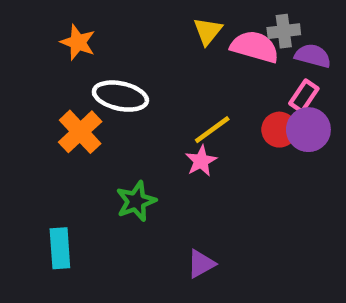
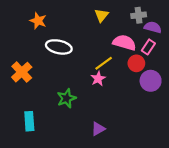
pink semicircle: (255, 47) -> (124, 43), moved
purple circle: (308, 130) -> (151, 81), moved
orange cross: (80, 132) -> (22, 72), moved

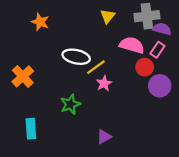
gray cross: (139, 15) -> (147, 16), size x1.5
white ellipse: (59, 47) -> (76, 57), moved
yellow line: (104, 63) -> (96, 67), moved

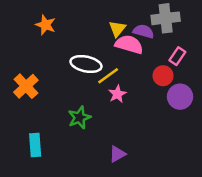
yellow triangle: (107, 16) -> (117, 29), moved
purple semicircle: (162, 29) -> (143, 31), moved
pink semicircle: (132, 45) -> (129, 44), moved

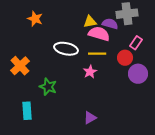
yellow triangle: (117, 29) -> (90, 22), turned 40
yellow line: (108, 76) -> (97, 54), moved, turned 36
green star: (79, 118) -> (48, 87), moved, turned -30

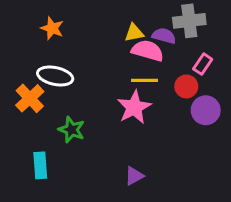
white ellipse: (66, 49) -> (55, 76), moved
pink star: (90, 72) -> (134, 107), size x1.6

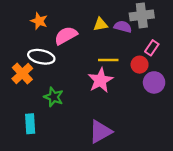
pink semicircle: (148, 51) -> (66, 36), moved, turned -45
purple triangle: (134, 176) -> (100, 132), size x1.6

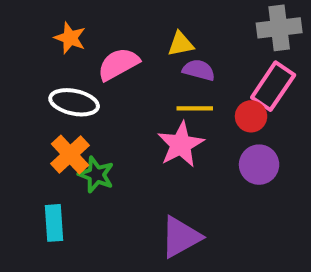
gray cross: (142, 15) -> (279, 28), moved
purple semicircle: (123, 27) -> (199, 70), moved
pink rectangle: (152, 48) -> (273, 86), size x1.6
orange cross: (22, 74) -> (70, 155), moved
purple circle: (154, 82) -> (259, 165), moved

